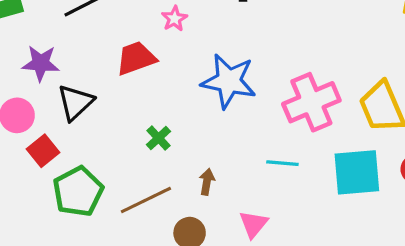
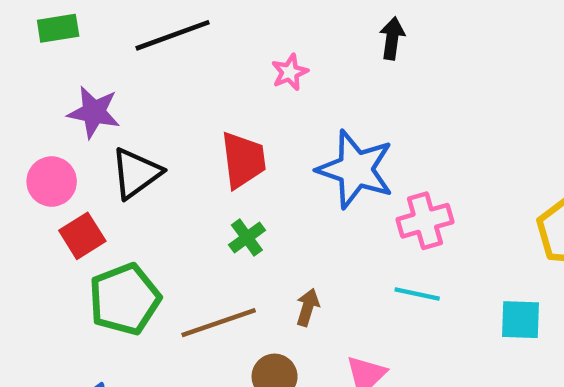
red trapezoid: (136, 58) -> (243, 160), moved, turned 96
pink cross: (311, 102) -> (425, 221), moved, size x0.7
cyan square: (357, 172) -> (520, 320), size x0.6

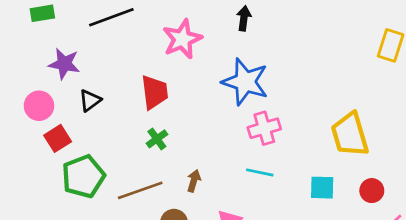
pink star: (290, 72) -> (182, 39), size x1.8
blue star: (355, 169) -> (245, 82), moved
black triangle: (136, 173) -> (90, 100), size x0.7

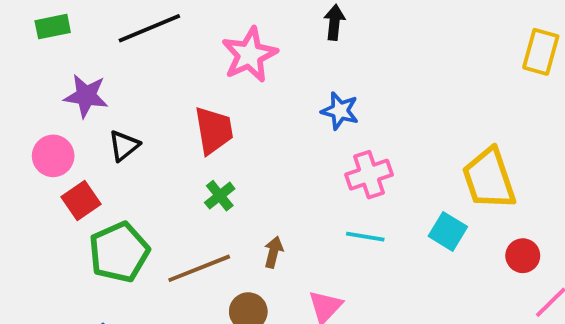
blue star: (245, 82) -> (340, 111), size x0.6
cyan square: (322, 188) -> (448, 231), moved, turned 32

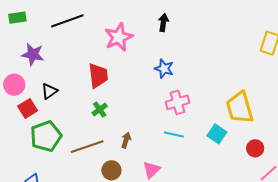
black triangle: (124, 146) -> (49, 91), moved

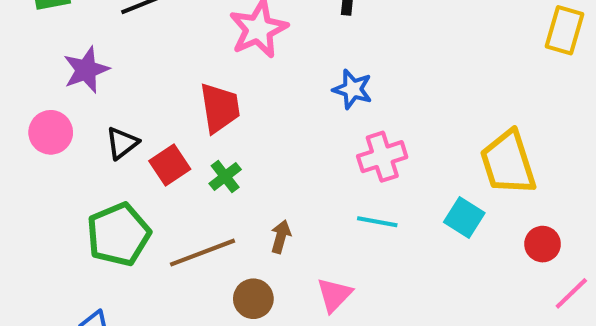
purple star: (33, 54) -> (86, 70), turned -30
red square: (28, 108) -> (170, 165), moved

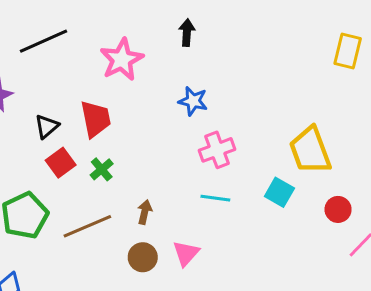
black triangle: (122, 143) -> (47, 126), moved
brown circle: (253, 299) -> (143, 257), moved

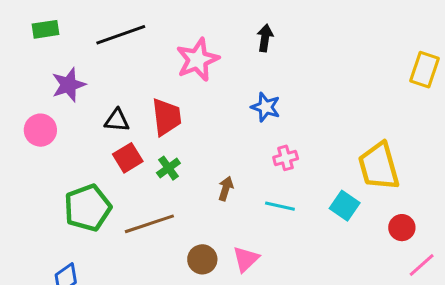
black triangle: (47, 126) -> (117, 120), turned 40
pink cross: (217, 150) -> (286, 158), size x0.7
brown arrow: (145, 212) -> (226, 189), moved

